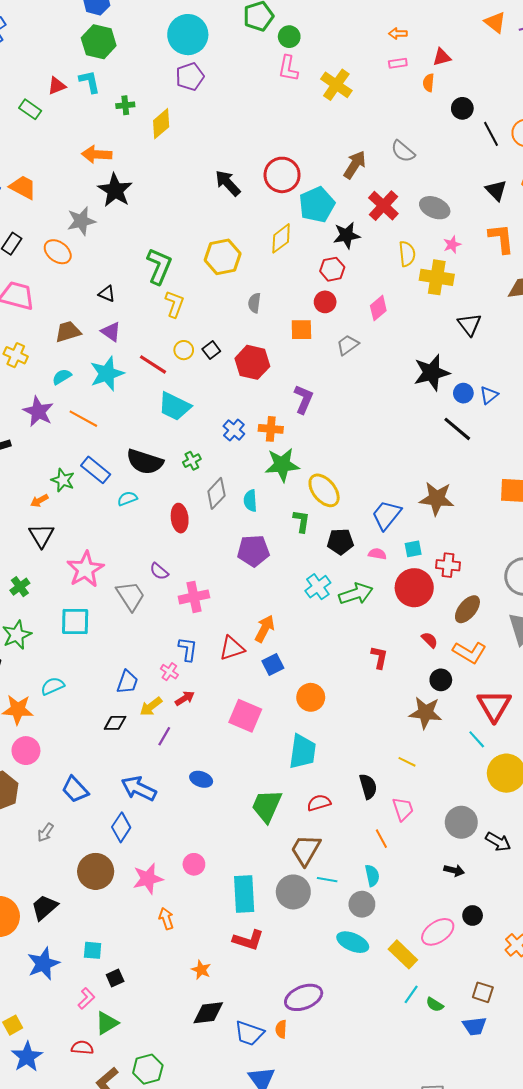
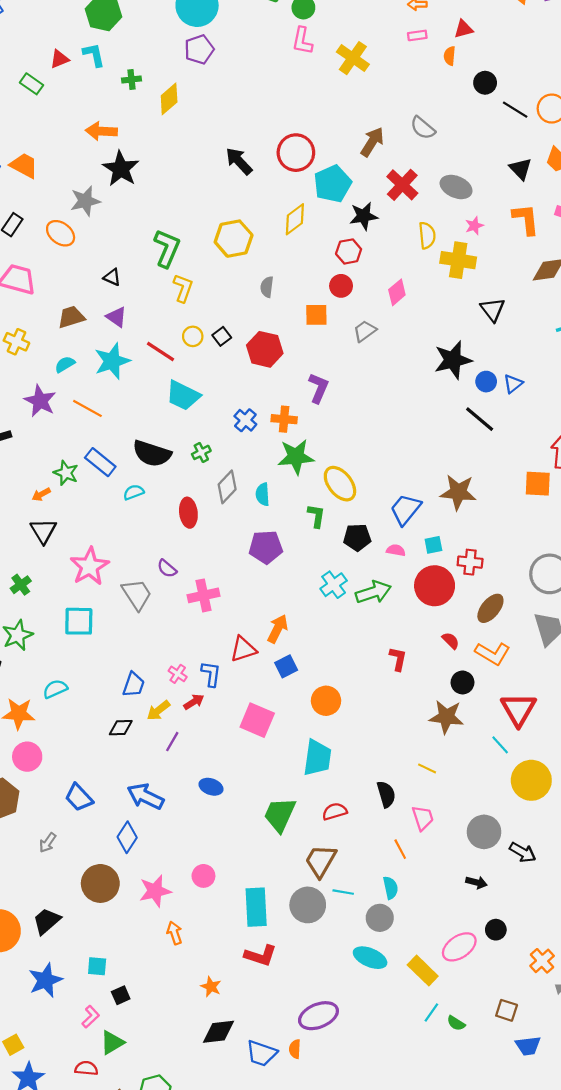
black line: (491, 134) -> (515, 110), turned -30
blue L-shape: (188, 649) -> (211, 674), moved
blue trapezoid: (475, 1026) -> (528, 1046), moved

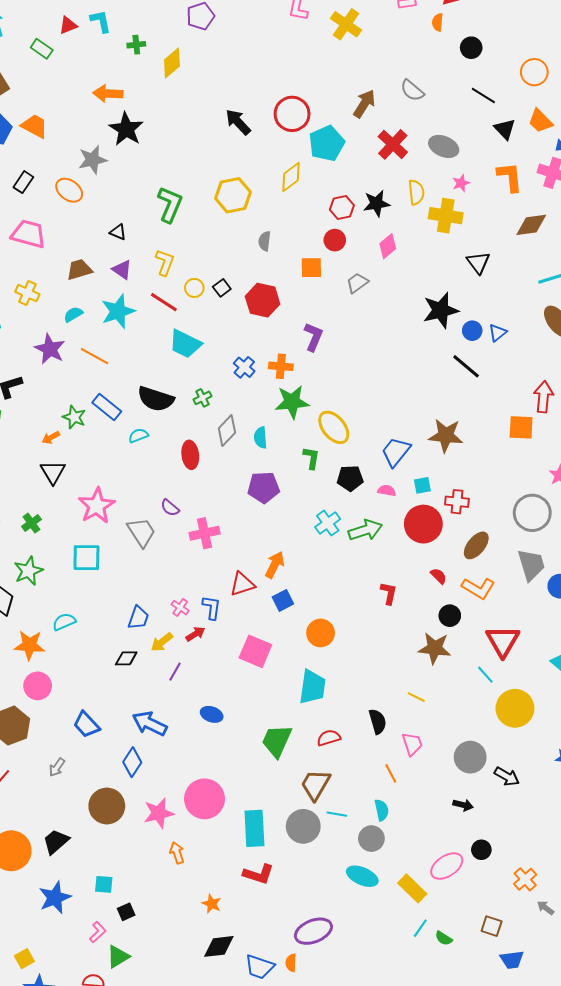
black line: (515, 110) -> (483, 96), moved
black star: (364, 216) -> (377, 203), moved
yellow L-shape: (183, 288) -> (165, 262), moved
pink circle: (203, 876) -> (205, 799), size x1.8

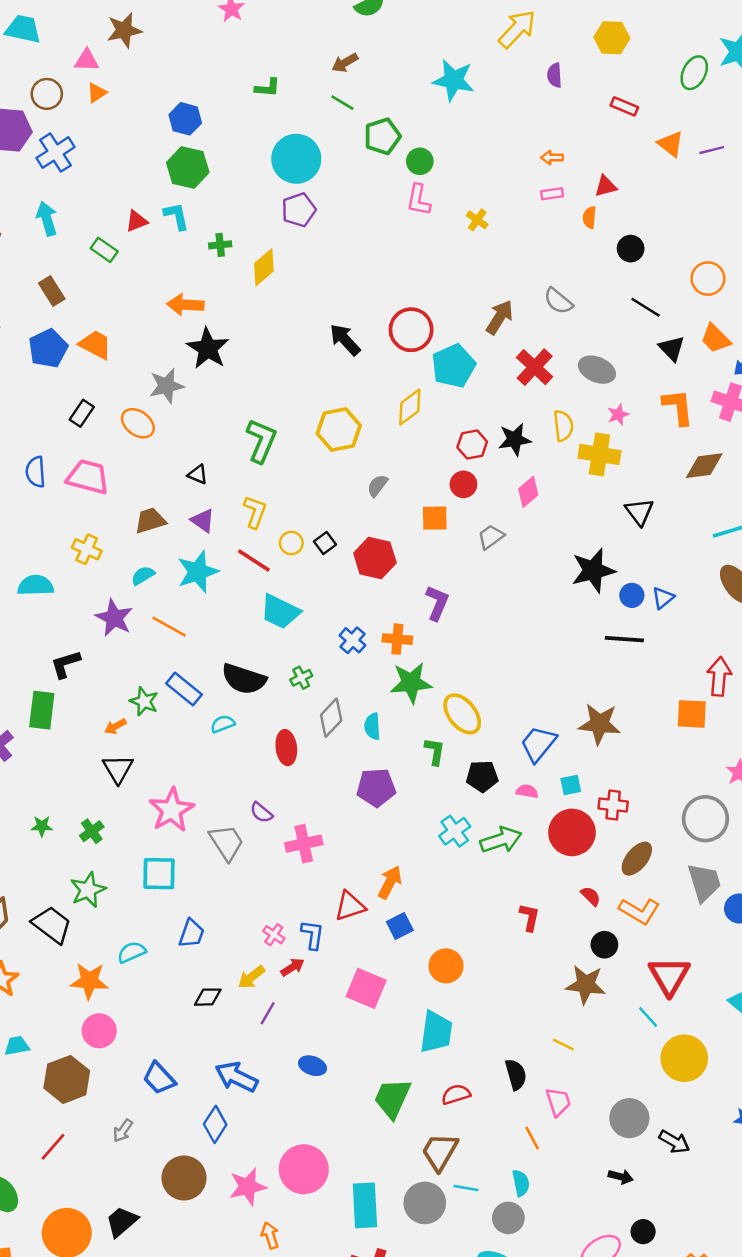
yellow cross: (346, 24) -> (477, 220), size x0.6
gray semicircle: (265, 241) -> (377, 486), turned 30
black line: (466, 366) -> (624, 639), turned -36
blue trapezoid: (138, 618) -> (191, 933), moved

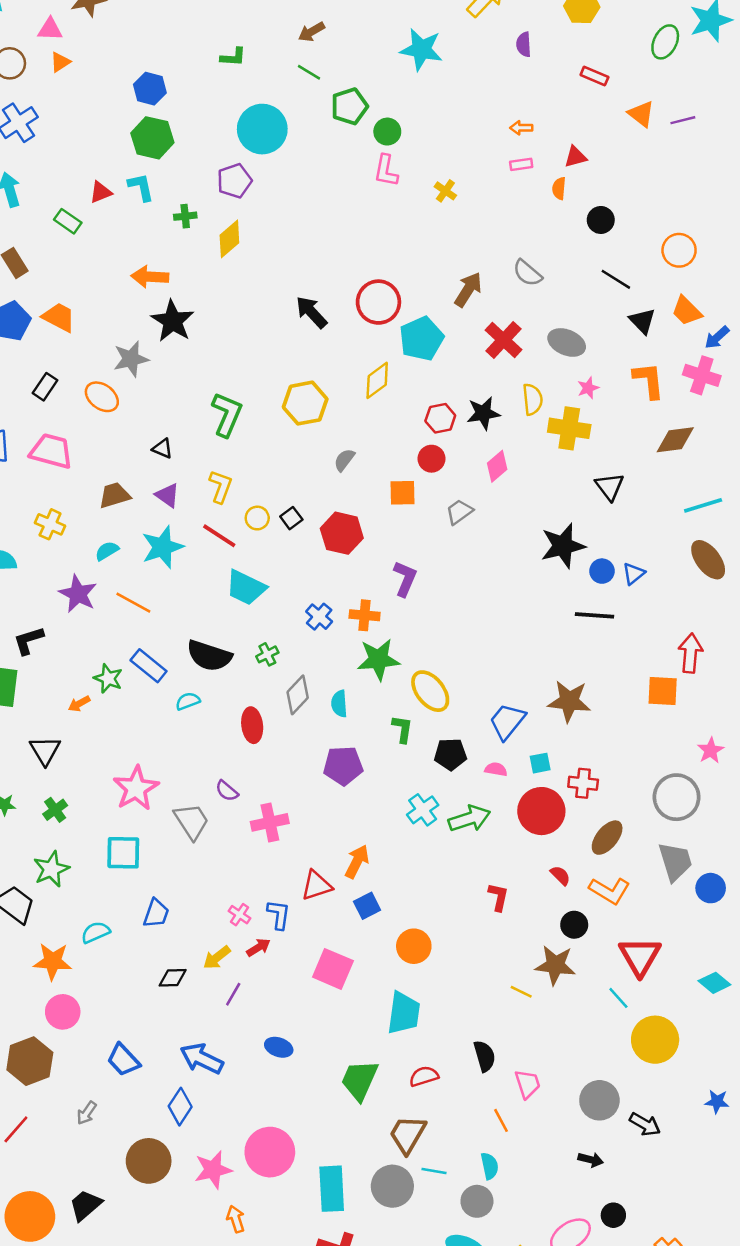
purple pentagon: (299, 210) -> (234, 181), moved
black triangle: (118, 769) -> (45, 750), moved
yellow line: (563, 1045) -> (521, 992), moved

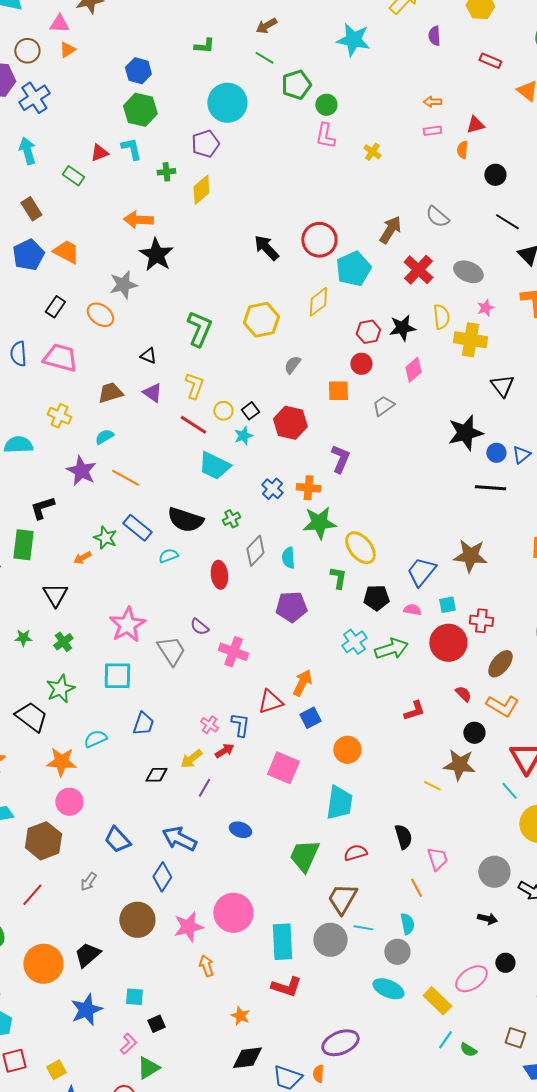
cyan star: (162, 547) -> (243, 436), moved, size x0.6
pink cross: (270, 822) -> (233, 652), turned 32
red L-shape: (498, 897) -> (414, 711), turned 60

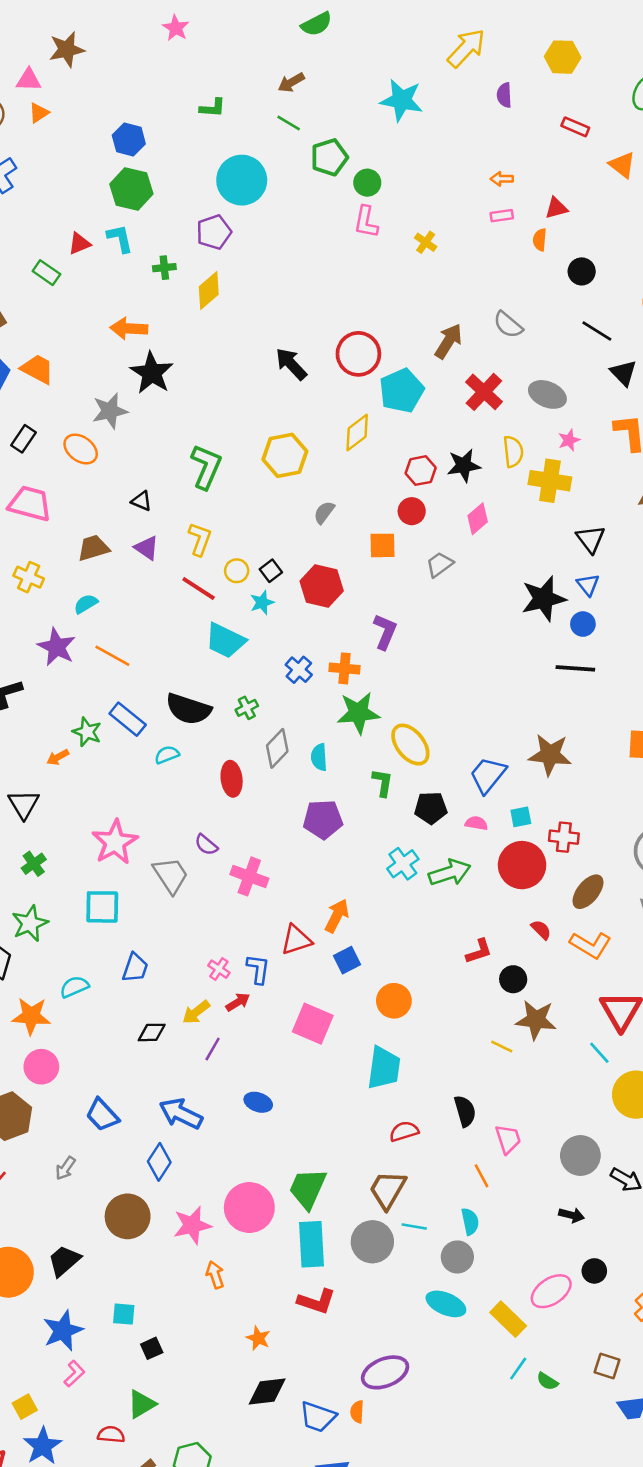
blue triangle: (521, 455) -> (588, 585), moved, turned -30
black circle: (474, 733) -> (513, 979), moved
green trapezoid: (304, 856) -> (308, 1188), moved
pink L-shape: (128, 1044) -> (74, 1374), moved

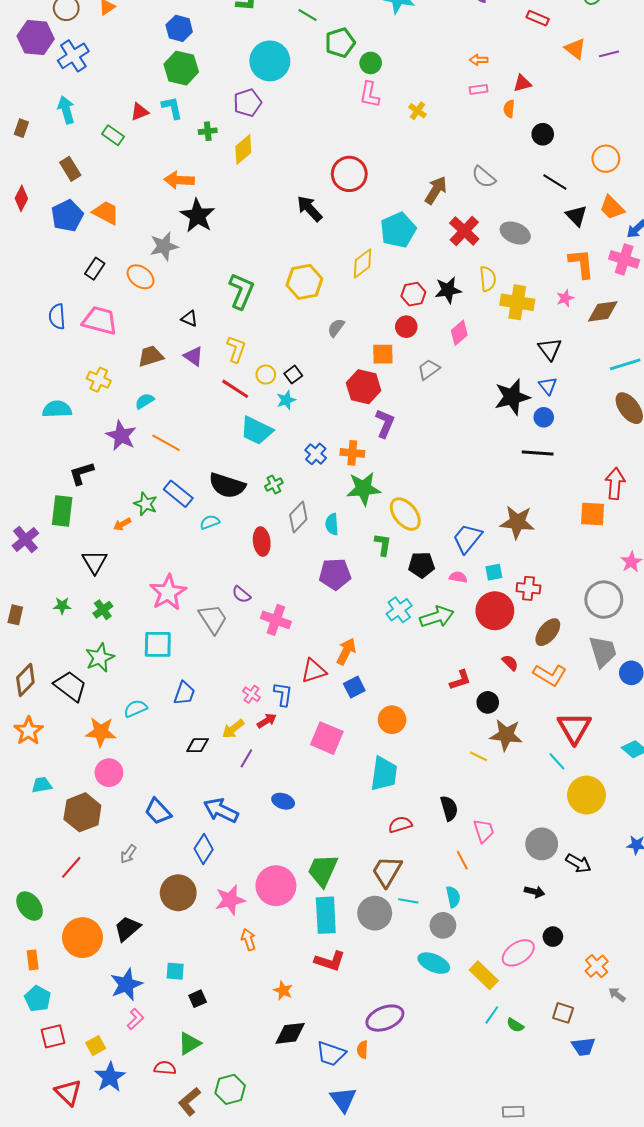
red circle: (358, 354) -> (349, 174), moved
pink star: (569, 440) -> (565, 298), moved
red hexagon: (322, 586) -> (364, 387), moved

